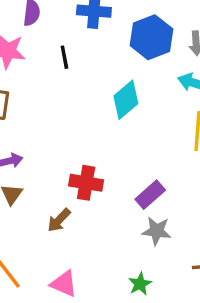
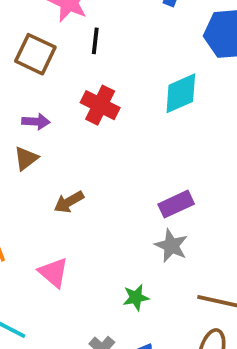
black line: (64, 57) -> (95, 41), moved
red cross: (86, 183) -> (100, 105), moved

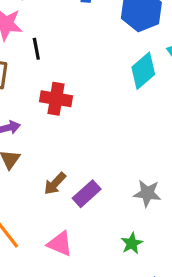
cyan diamond: (181, 93) -> (143, 71), moved
purple rectangle: (176, 204) -> (87, 194), moved

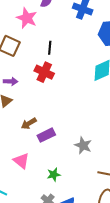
black line: (36, 49) -> (50, 48), moved
green star: (132, 243) -> (54, 175), moved

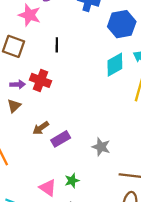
red cross: (44, 72) -> (40, 80), moved
pink triangle: (21, 161) -> (48, 188), moved

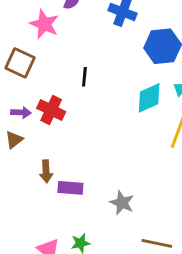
black line: (57, 45) -> (84, 77), moved
brown arrow: (41, 128) -> (46, 171), turned -63
purple rectangle: (61, 139) -> (70, 188), turned 30

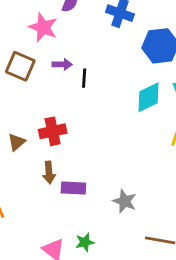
red cross: (51, 110) -> (53, 131), moved, turned -36
purple arrow: (21, 113) -> (62, 64), moved

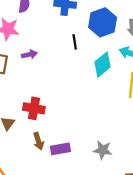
black line: (84, 78) -> (75, 42), moved
red cross: (53, 131) -> (34, 108), turned 35

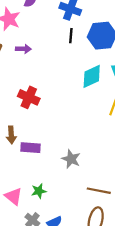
black line: (75, 42) -> (71, 36), moved
red cross: (34, 108) -> (29, 97), moved

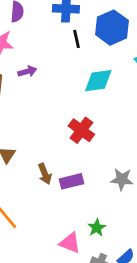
cyan diamond: (92, 76) -> (98, 81), moved, turned 35
red cross: (29, 97) -> (81, 130), moved, turned 30

